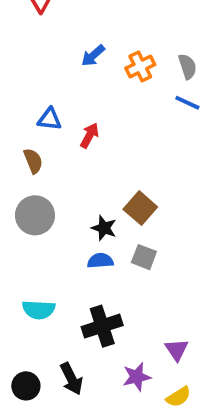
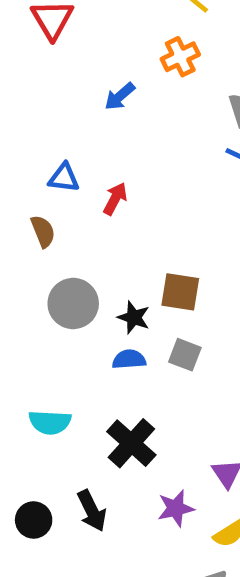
orange cross: (140, 66) -> (180, 57), moved
brown square: (140, 208) -> (180, 292), turned -32
gray circle: (35, 215) -> (73, 303), moved
black cross: (102, 326) -> (131, 443), turned -30

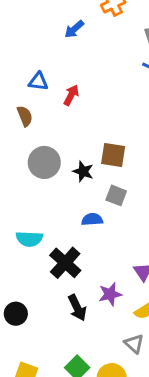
blue semicircle: (129, 359) -> (92, 219), moved
black cross: (131, 443) -> (65, 263), moved
black arrow: (92, 511) -> (77, 308), moved
black circle: (34, 520) -> (16, 314), moved

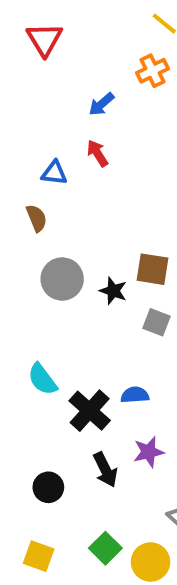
red arrow: (71, 95) -> (97, 153), moved, turned -60
blue semicircle: (92, 219) -> (135, 395), moved
cyan semicircle: (29, 239) -> (42, 379), turned 50
black circle: (16, 314) -> (48, 487), moved

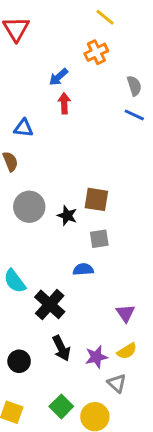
red arrow: (97, 153) -> (64, 103), moved, turned 30
gray square: (156, 322) -> (99, 239), turned -30
blue semicircle: (135, 395) -> (83, 269), moved
purple star: (149, 452) -> (96, 357), moved

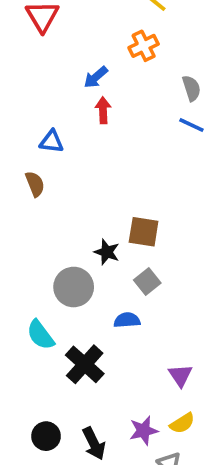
gray circle: (29, 207) -> (74, 287), moved
gray square: (99, 239) -> (147, 281), turned -30
black arrow: (61, 348) -> (94, 443), moved

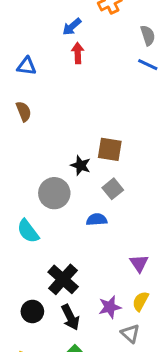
blue triangle: (52, 142) -> (27, 66), moved
black cross: (85, 364) -> (63, 279), moved
yellow semicircle: (182, 423) -> (140, 301), turned 150

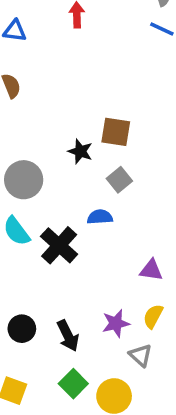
gray circle: (54, 193) -> (24, 180), moved
purple triangle: (139, 263) -> (151, 270), turned -48
black cross: (63, 279) -> (59, 245), moved

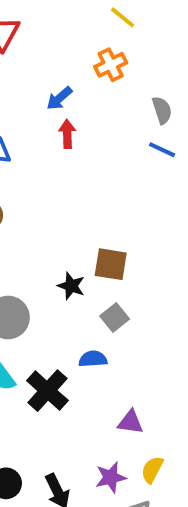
purple triangle: (151, 270) -> (130, 422), moved

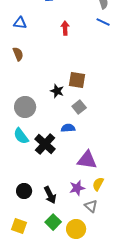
red arrow: (67, 134) -> (65, 28), moved
purple triangle: (130, 422) -> (87, 160), size x1.5

